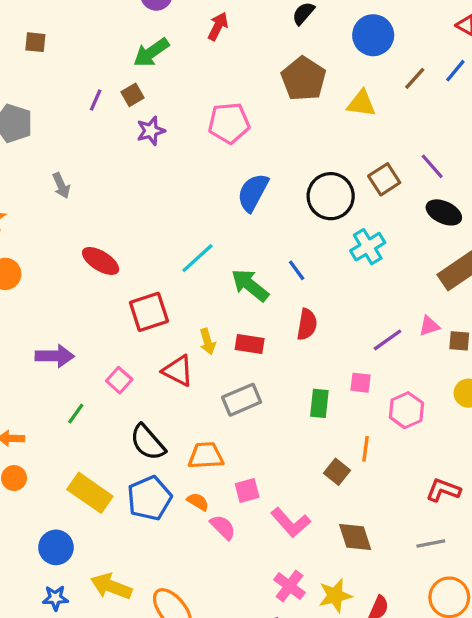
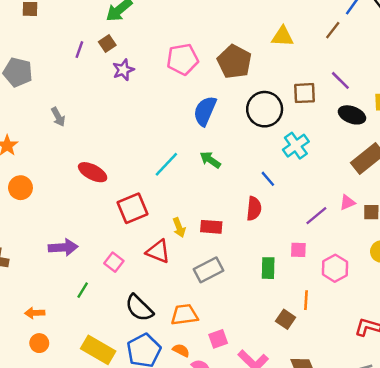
brown line: (415, 78) -> (333, 30), moved
brown pentagon: (304, 79) -> (234, 62), moved
brown square: (384, 179) -> (304, 93), turned 35
blue line: (297, 270) -> (268, 179), moved
green arrow: (250, 285) -> (210, 160), moved, size x0.7

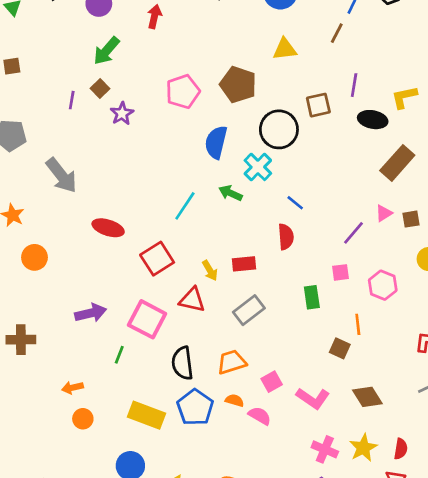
purple line: (340, 80) -> (354, 85), turned 65
gray arrow: (58, 117) -> (61, 175), size x1.8
cyan cross: (296, 146) -> (258, 167), moved
pink square: (114, 262) -> (147, 319), size x1.8
black semicircle: (139, 308) -> (182, 363), turned 48

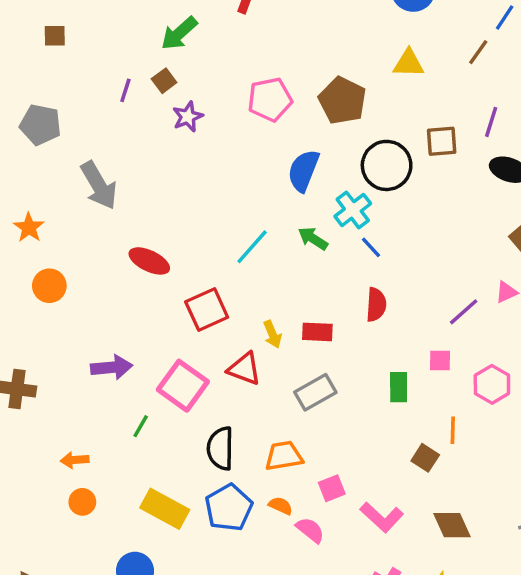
blue line: (295, 203) -> (371, 247), moved

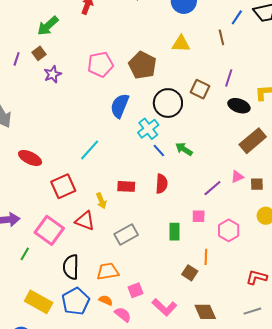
brown line: (478, 52) -> (221, 37), turned -49
brown square: (442, 141) -> (200, 89), turned 30
green arrow: (313, 238) -> (184, 149), moved
red rectangle: (317, 332) -> (126, 186), moved

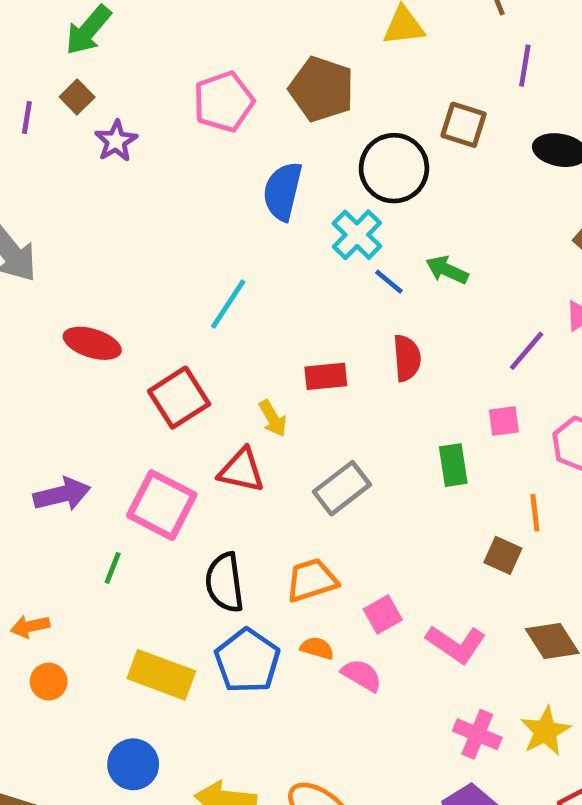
purple line: (229, 78) -> (525, 66), moved

